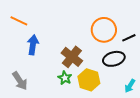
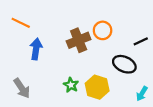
orange circle: (104, 30) -> (103, 30), moved, size x0.7
brown cross: (72, 57) -> (79, 40), moved, turned 30
black ellipse: (114, 59) -> (124, 64), turned 40

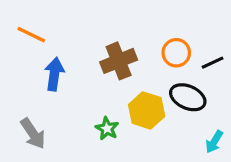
orange circle: (103, 30) -> (176, 53), moved
yellow hexagon: (97, 87) -> (147, 110), moved

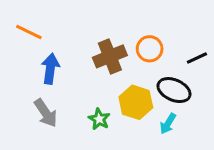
orange circle: (176, 53) -> (150, 49), moved
gray arrow: (33, 133) -> (46, 113), moved
cyan arrow: (214, 142) -> (168, 124), moved

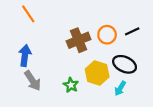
orange line: (29, 32) -> (28, 14), moved, turned 30
black line: (197, 58) -> (132, 31), moved
blue arrow: (50, 69) -> (25, 56), moved

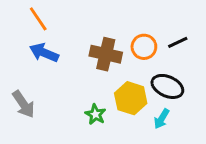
brown cross: (79, 40) -> (106, 54), turned 35
blue arrow: (25, 56) -> (44, 53), moved, turned -75
gray arrow: (33, 81) -> (23, 104), moved

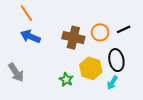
black ellipse: (167, 86) -> (116, 60), turned 55

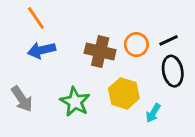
blue arrow: (30, 37) -> (41, 50), turned -36
black ellipse: (116, 60) -> (173, 71), moved
green star: (66, 80) -> (75, 102), moved, size x1.5

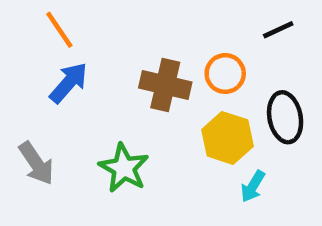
black line: (169, 40) -> (278, 30), moved
blue arrow: (41, 50) -> (69, 83), turned 144
yellow hexagon: (124, 93) -> (227, 138), moved

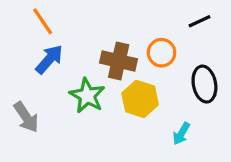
yellow hexagon: (227, 138) -> (140, 99), moved
green star: (124, 168) -> (87, 96), moved

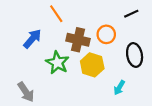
orange line: (43, 21) -> (56, 14), moved
gray arrow: (26, 117) -> (26, 92), moved

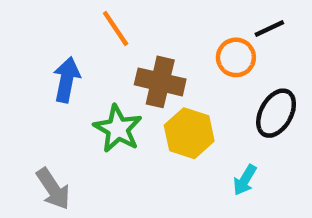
orange circle: (106, 34) -> (236, 57), moved
blue arrow: (32, 39) -> (67, 80), turned -30
black ellipse: (135, 55) -> (276, 113), turned 40

